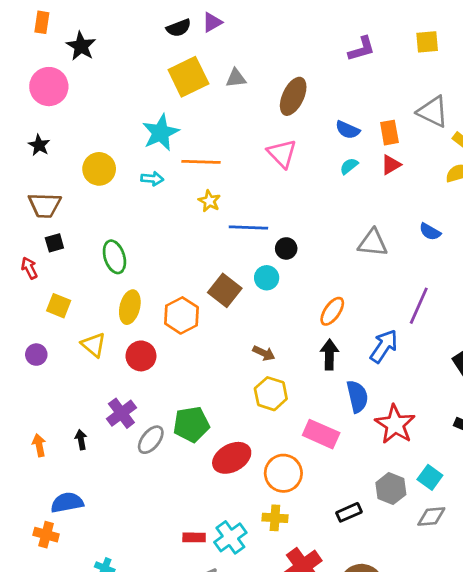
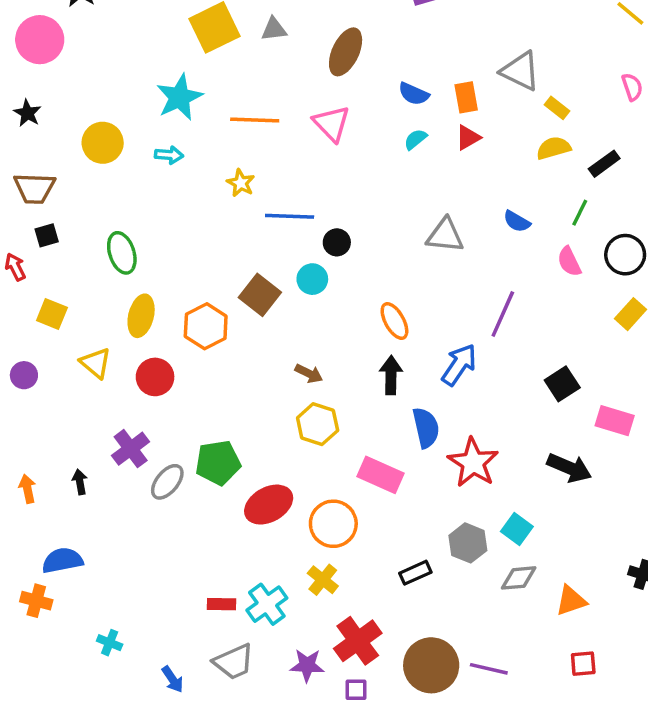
orange line: (201, 162) -> (255, 120), moved
orange ellipse: (332, 311) -> (394, 321), turned -64
yellow cross: (275, 518) -> (323, 580), turned 35

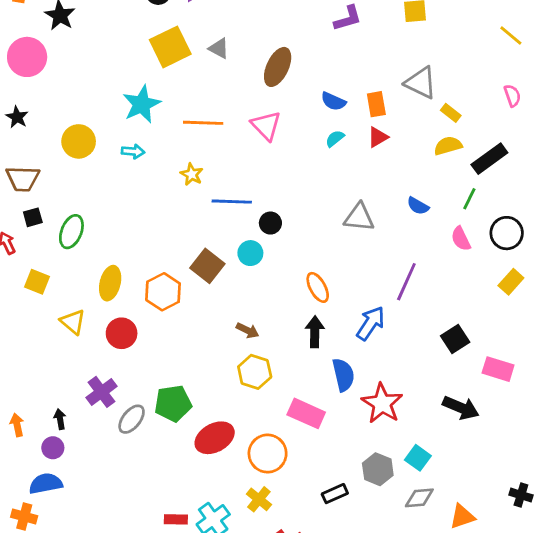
gray triangle: (274, 29) -> (219, 48), turned 35
black rectangle: (604, 164) -> (489, 159), size x1.4
green ellipse: (122, 253) -> (71, 232), moved, turned 40
purple circle: (24, 375) -> (53, 448), moved

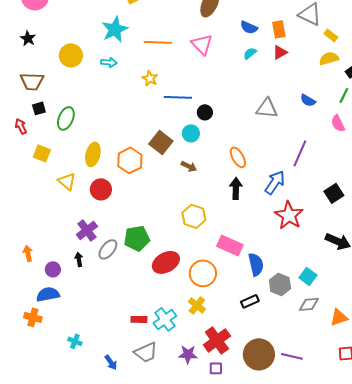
brown arrow: (248, 330) -> (189, 166), moved
blue semicircle: (343, 375) -> (256, 264), moved
red star: (382, 403) -> (289, 215), moved
black arrow: (60, 419) -> (79, 259), moved

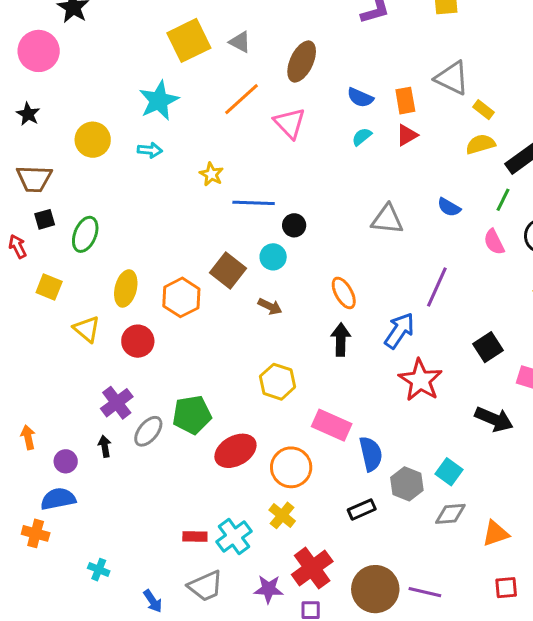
orange line: (158, 42) -> (242, 99), moved, turned -44

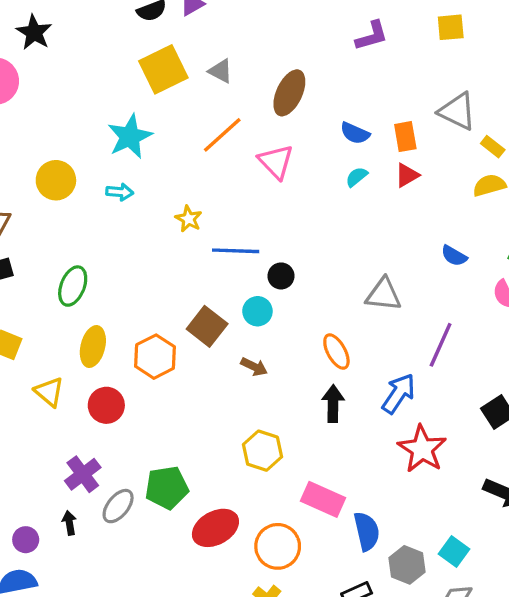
gray triangle: (387, 219) -> (383, 294), moved
green ellipse: (85, 234) -> (73, 286), moved

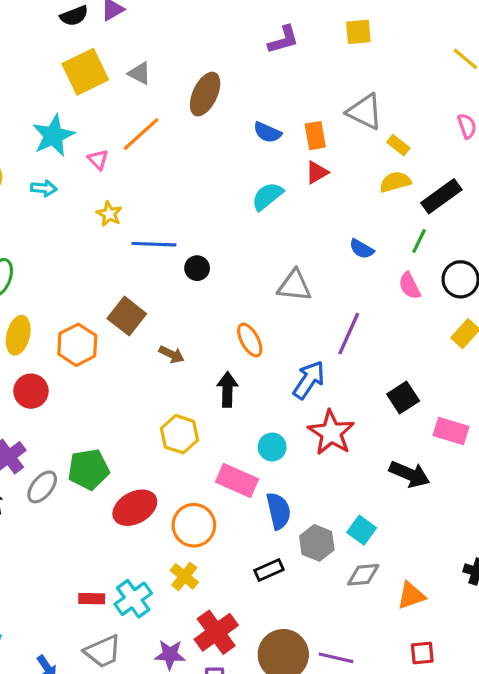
pink triangle: (276, 162) -> (98, 160), moved, size x0.6
cyan semicircle: (357, 177) -> (267, 196), moved, size x1.5
cyan circle: (257, 311) -> (272, 447), moved
black arrow: (333, 404) -> (227, 390), moved

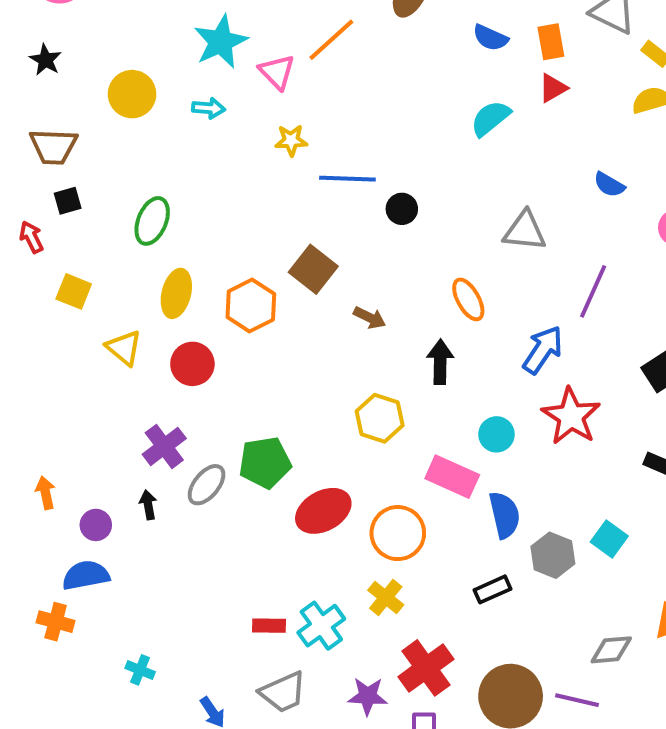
pink triangle: (98, 160) -> (277, 72), size x1.4
yellow star: (109, 214) -> (291, 140), turned -30
gray diamond: (363, 575) -> (611, 650), moved

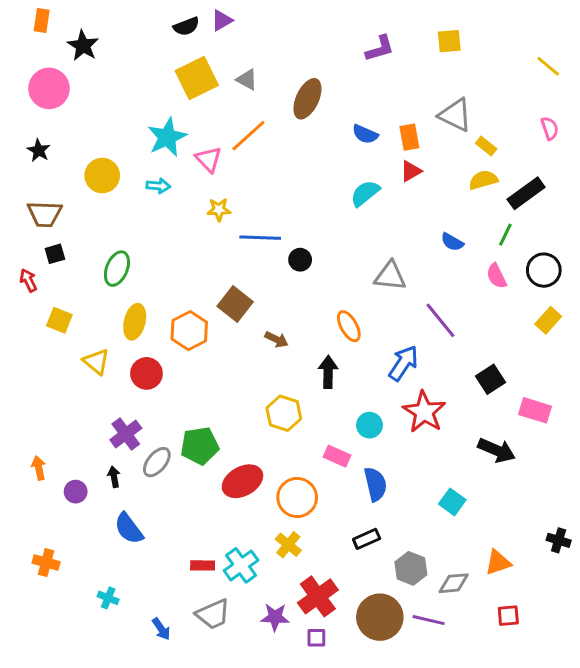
purple line: (593, 291) -> (440, 320), turned -63
pink rectangle: (452, 477) -> (337, 456), size x0.7
gray hexagon: (553, 555) -> (411, 568), moved
blue semicircle: (86, 575) -> (129, 529), moved, turned -116

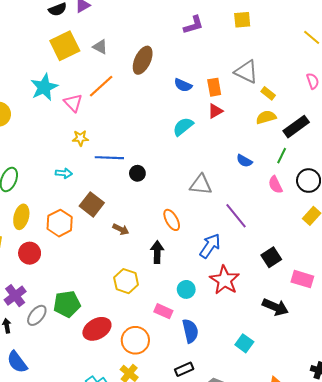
cyan arrow: (158, 186) -> (64, 173), moved

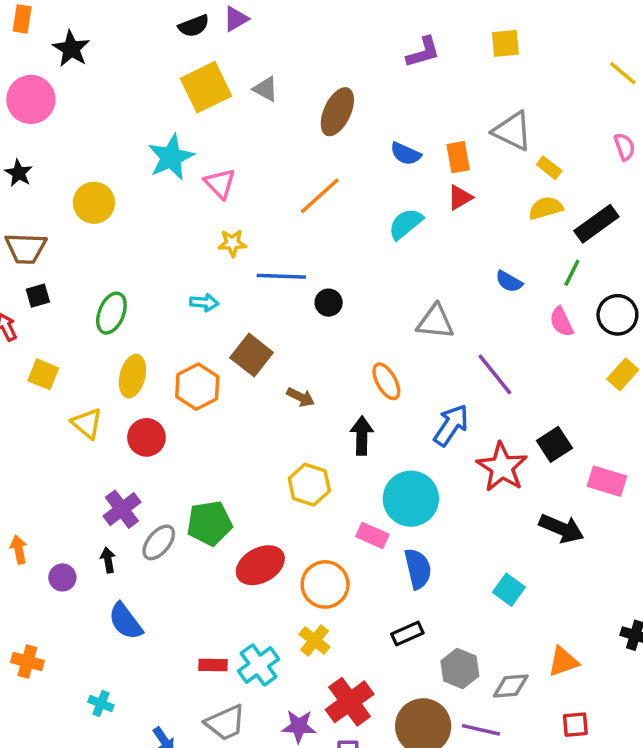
orange line: (101, 86) -> (320, 196), moved
red star: (225, 280) -> (502, 467), moved
cyan circle: (186, 289) -> (411, 499), size x1.8

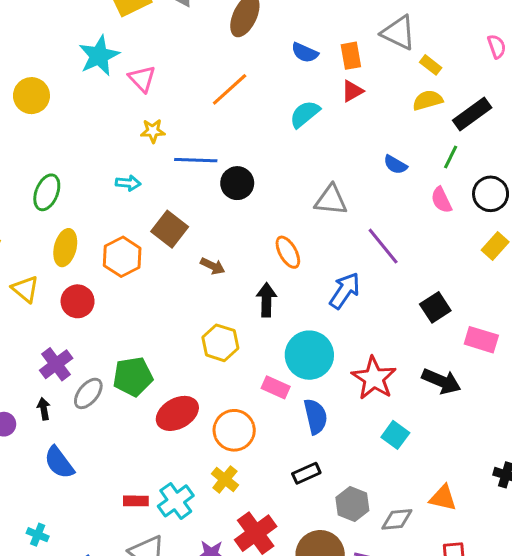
black circle: (329, 303) -> (237, 183), size x1.4
red star: (502, 467) -> (374, 378), moved
orange triangle: (563, 662) -> (443, 498), turned 32

